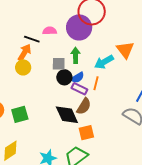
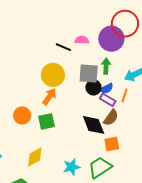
orange arrow: (25, 53) -> (49, 97), moved
gray square: (59, 64) -> (89, 73), size x1.5
yellow circle: (23, 67) -> (53, 75), size x1.5

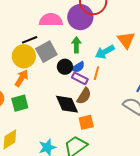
pink semicircle: (82, 40) -> (51, 20), size x1.6
black line: (63, 47) -> (30, 40), moved, turned -42
gray square: (89, 73) -> (46, 52), moved, turned -30

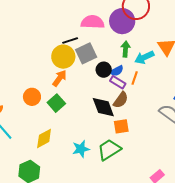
green arrow: (76, 45) -> (125, 49), moved
green square: (20, 103) -> (56, 103), turned -30

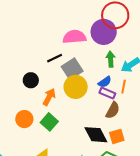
yellow circle: (63, 57) -> (76, 87), moved
black circle: (104, 70) -> (31, 80), moved
black diamond: (103, 107) -> (96, 135), moved

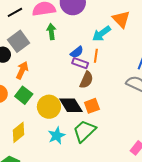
black line: (55, 58) -> (15, 12), moved
green arrow: (111, 59) -> (51, 32), moved
gray square: (72, 69) -> (19, 41), moved
yellow circle: (76, 87) -> (49, 107), moved

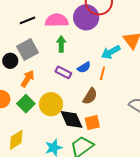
purple rectangle: (80, 63) -> (63, 72), moved
yellow circle: (49, 107) -> (51, 104), moved

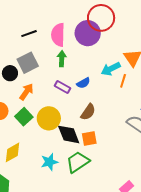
pink semicircle: (57, 20) -> (58, 35), turned -90
orange line: (102, 73) -> (123, 81), moved

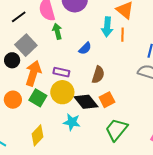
cyan arrow: (111, 69) -> (107, 27), turned -42
purple rectangle: (63, 87) -> (61, 72), moved
orange arrow: (26, 92) -> (33, 73), size x1.4
cyan star: (49, 162) -> (72, 122), moved, turned -30
green trapezoid: (78, 162) -> (116, 130), moved

